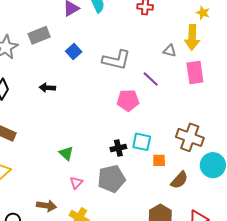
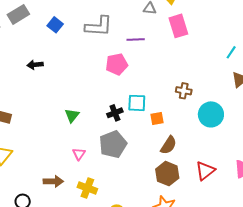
purple line: (151, 79) -> (136, 40), turned -36
brown cross: (190, 137) -> (184, 91), size x0.6
green triangle: (66, 153) -> (72, 115), moved, turned 35
brown semicircle: (179, 180) -> (169, 145), moved

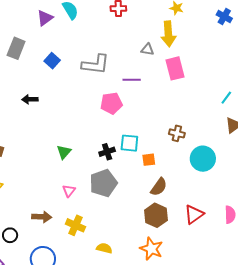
gray rectangle: (18, 14) -> (16, 48), turned -40

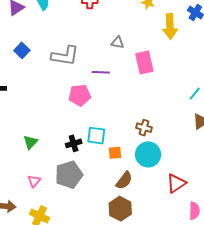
yellow arrow: (168, 34) -> (170, 27), moved
cyan circle: (203, 159) -> (148, 154), moved
red triangle: (194, 214) -> (176, 183), moved

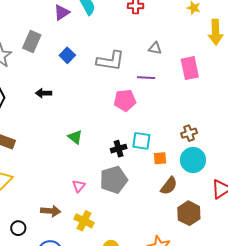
gray triangle: (118, 43) -> (155, 48), moved
brown cross: (144, 128) -> (189, 133), turned -35
green triangle: (30, 142) -> (75, 137), moved, turned -35
brown hexagon: (120, 209) -> (189, 213), moved

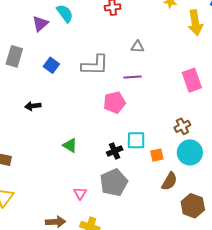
pink rectangle: (190, 68) -> (192, 80), moved

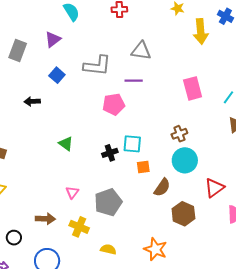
purple triangle: (40, 24) -> (53, 39), moved
gray triangle: (137, 47) -> (141, 51), size x1.5
blue square: (51, 65) -> (57, 75), moved
orange square: (157, 155) -> (143, 167), moved
gray pentagon: (114, 183) -> (108, 202), moved

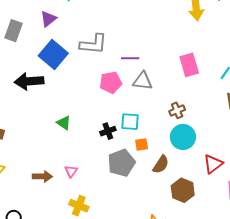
gray triangle: (141, 51) -> (143, 81), moved
blue square: (57, 75) -> (53, 55), size x1.8
black arrow: (32, 101) -> (29, 81), size x1.8
gray pentagon: (108, 202) -> (121, 163), moved
brown arrow: (45, 219) -> (42, 176), moved

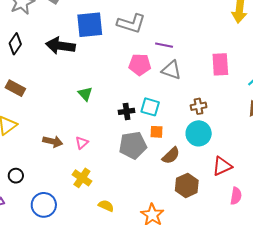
blue square: (53, 55) -> (90, 25), turned 32

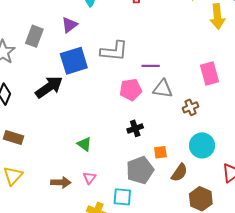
black arrow: (60, 46) -> (49, 87), turned 148
green triangle: (85, 94) -> (84, 144), moved
brown cross: (199, 106) -> (190, 107), moved
cyan square: (150, 107) -> (122, 197), moved
black cross: (127, 111) -> (135, 128), moved

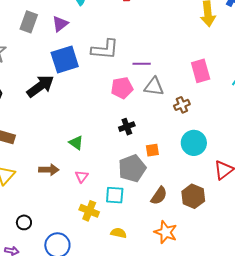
gray rectangle: (34, 36) -> (29, 22), moved
brown semicircle: (179, 173) -> (159, 196), moved
brown arrow: (61, 182) -> (49, 170), moved

